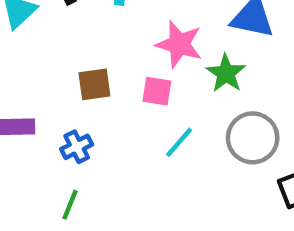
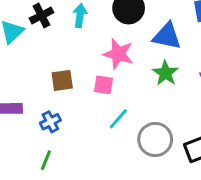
green star: (226, 73) -> (166, 73), moved
gray circle: (253, 138) -> (155, 139), moved

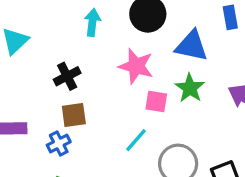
black cross: (41, 15) -> (67, 76), moved
brown square: (62, 80) -> (74, 115), moved
pink square: (103, 85) -> (156, 101), moved

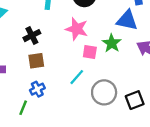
blue triangle: (192, 46) -> (127, 20), moved
blue cross: (59, 143) -> (37, 89), moved

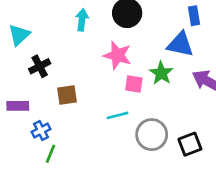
black cross: (32, 36) -> (40, 66), moved
cyan line: (77, 77) -> (117, 115), turned 35
blue cross: (37, 89) -> (41, 130), moved

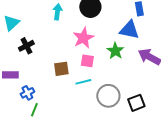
pink star: (117, 55) -> (83, 38), turned 30
pink square: (134, 84) -> (87, 61), moved
brown square: (67, 95) -> (61, 69), moved

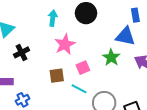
pink star: (83, 38) -> (65, 44), moved
pink square: (87, 61) -> (83, 68), turned -32
cyan line: (83, 82) -> (79, 89), turned 42

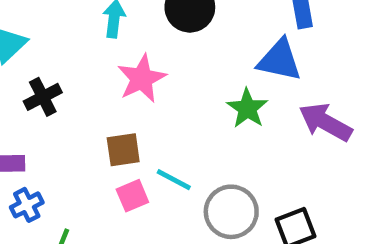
pink square: (83, 68) -> (132, 196), moved
blue cross: (22, 100) -> (27, 205), moved

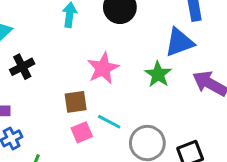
blue triangle: (279, 60) -> (179, 42), turned -32
pink star: (142, 78) -> (103, 68), moved

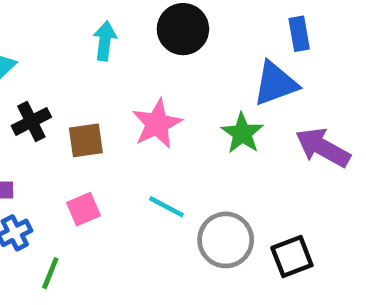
brown square: (76, 102) -> (86, 140), moved
pink square: (82, 132) -> (83, 209), moved

